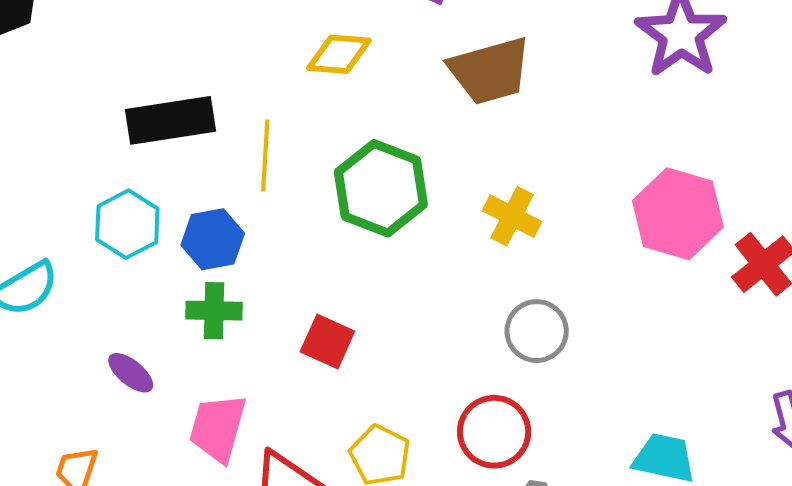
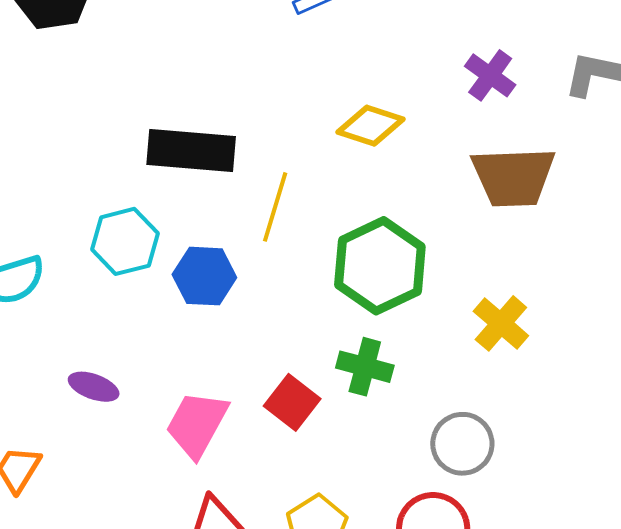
green cross: (214, 311) -> (365, 367), moved
gray circle: (537, 331) -> (462, 444), moved
purple ellipse: (131, 373) -> (94, 387), turned -33
pink trapezoid: (218, 428) -> (197, 424), moved

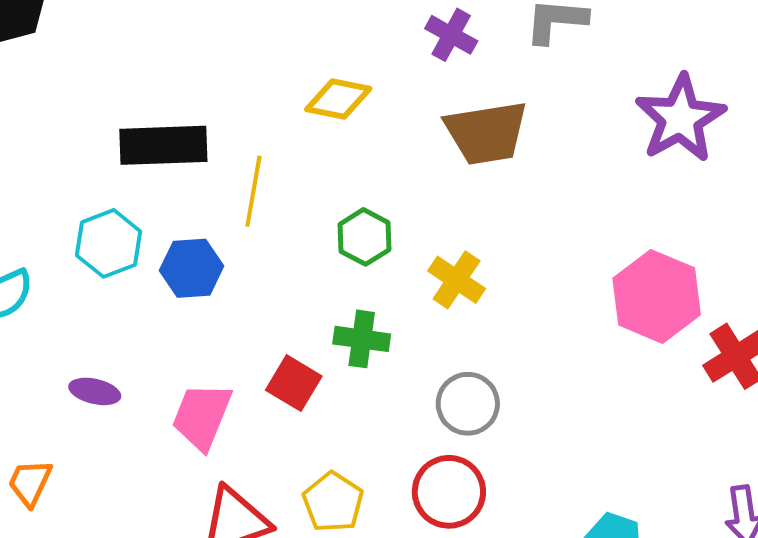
green hexagon: (380, 266) -> (365, 237), size x0.6
yellow cross: (501, 323) -> (457, 280), moved

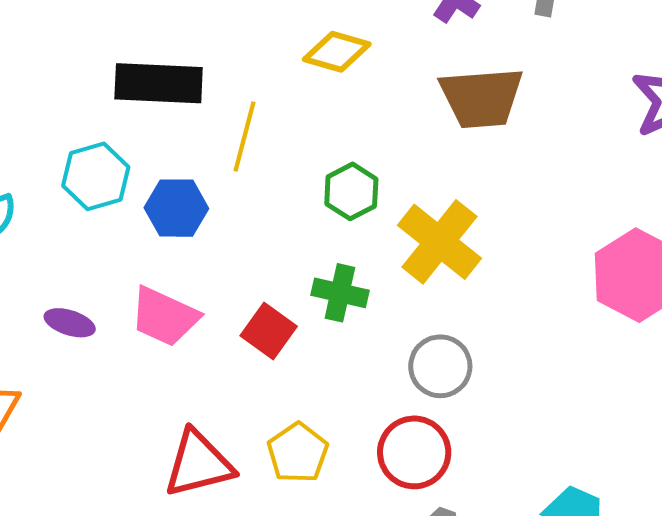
yellow cross: (457, 280) -> (440, 242), size x1.5
pink trapezoid: (202, 416) -> (164, 317), moved, turned -92

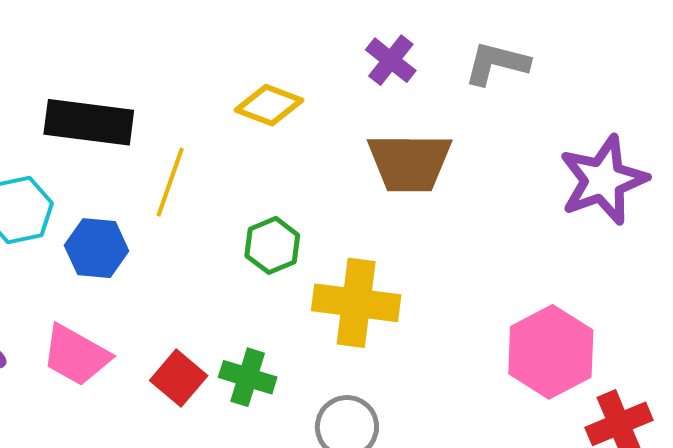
yellow cross: (440, 242) -> (356, 303), turned -36
green cross: (340, 293) -> (248, 377), moved

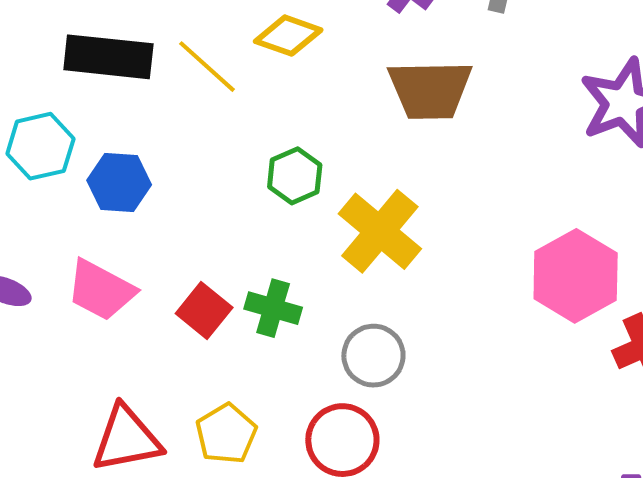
yellow line: (170, 182) -> (207, 67), moved, turned -66
yellow cross: (356, 303) -> (380, 231), turned 34

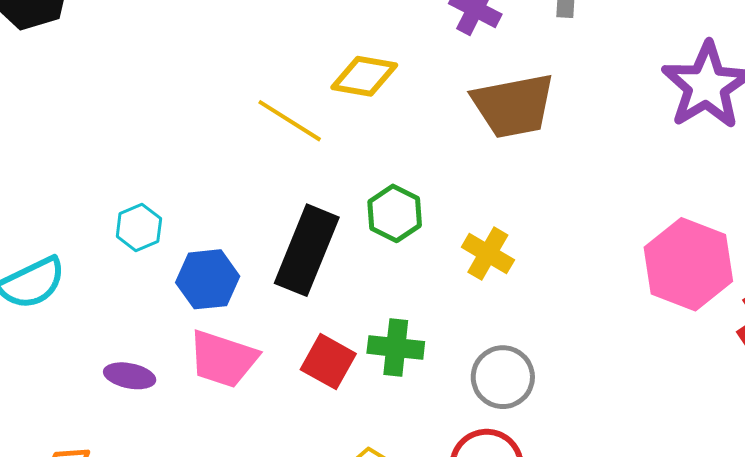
black rectangle: (108, 57) -> (307, 250), moved, turned -64
cyan hexagon: (40, 146) -> (139, 227), size x0.7
blue hexagon: (119, 182) -> (208, 279), moved
yellow cross: (380, 231) -> (488, 254), size x0.6

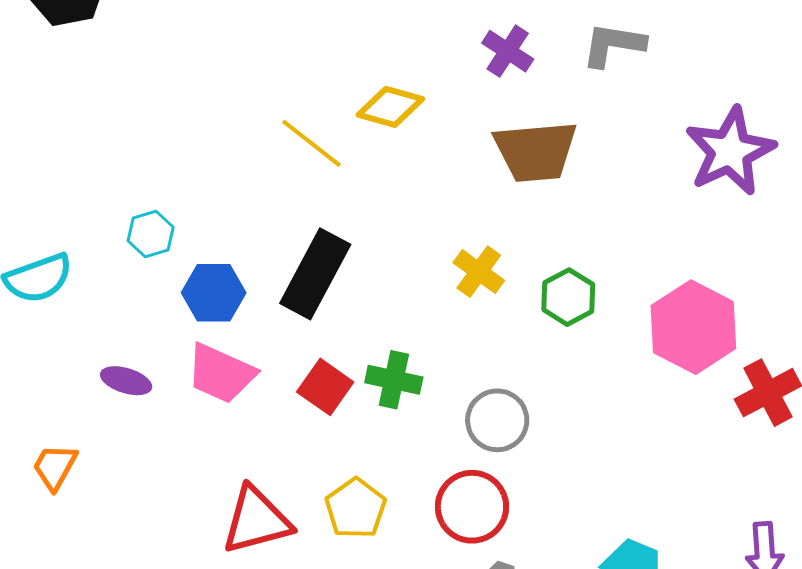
green hexagon: (395, 213) -> (568, 297), moved
yellow cross: (488, 254) -> (479, 272), moved

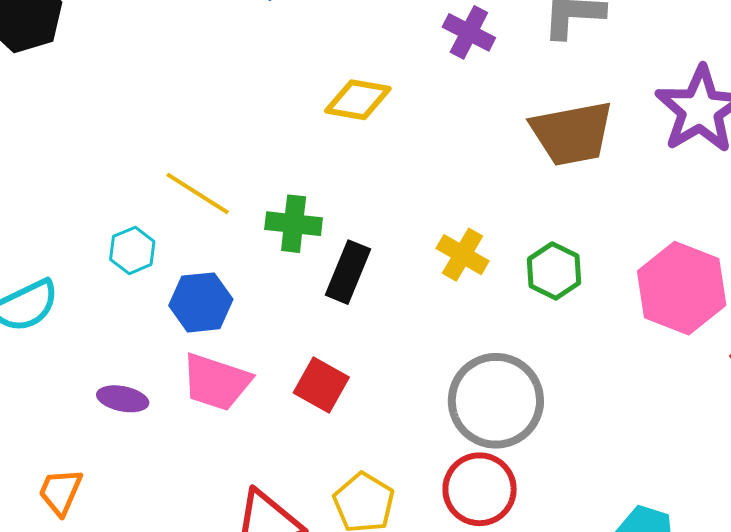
yellow line: (312, 143) -> (198, 193), moved
brown trapezoid: (536, 151) -> (572, 133), moved
black rectangle: (315, 274) -> (348, 272), moved, size x0.7
green cross: (394, 380) -> (294, 224), moved
gray circle: (497, 420) -> (496, 401), size x1.5

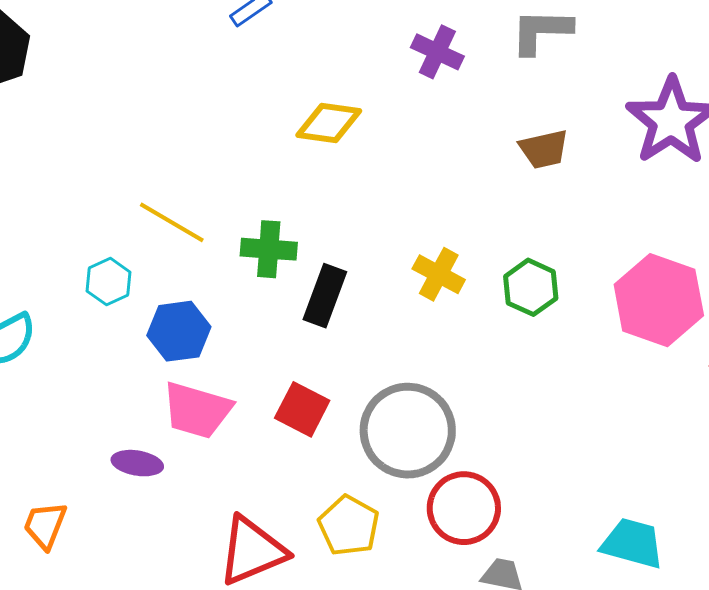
brown trapezoid: (572, 133) -> (544, 149), size x0.6
purple ellipse: (123, 399) -> (137, 463), moved
gray circle: (496, 401) -> (408, 431), moved

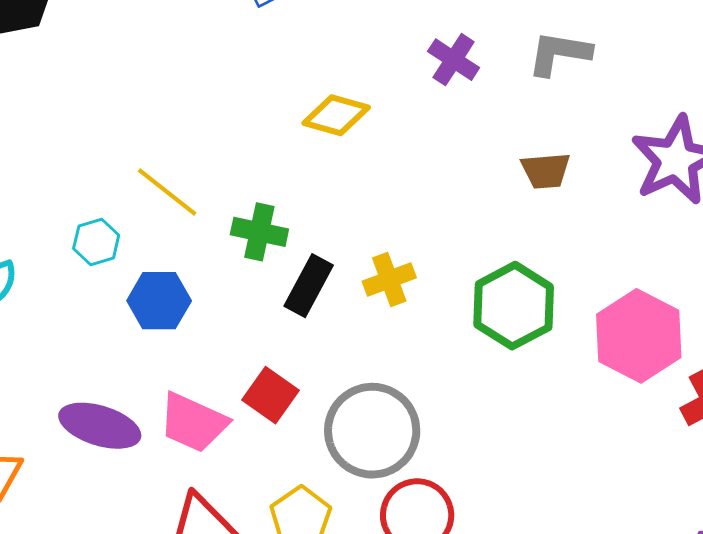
yellow cross: (439, 274) -> (389, 279), moved, turned 33
green hexagon: (531, 287) -> (514, 306), size x1.5
pink trapezoid: (197, 410) -> (193, 423), moved
purple ellipse: (137, 463) -> (100, 426), size x1.6

